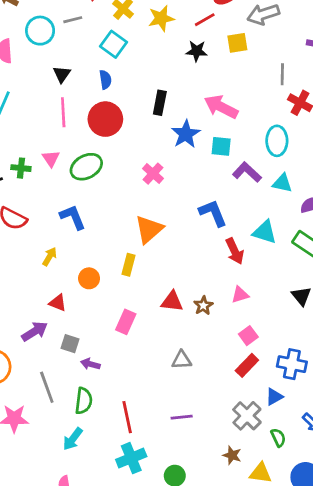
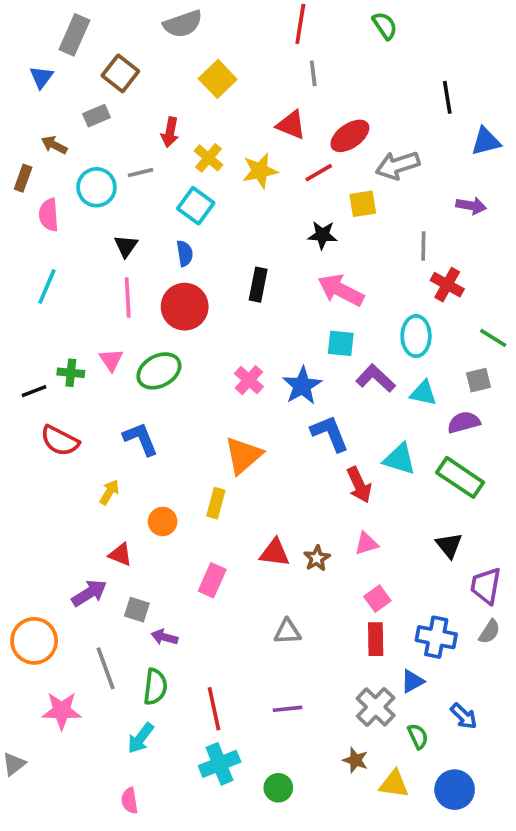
black star: (197, 51) -> (322, 235), moved
blue star: (186, 134) -> (302, 386), moved
red rectangle: (247, 365) -> (376, 639), turned -45

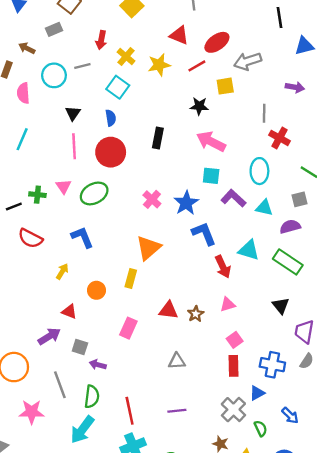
cyan arrow: (141, 738) -> (82, 430), size x1.4

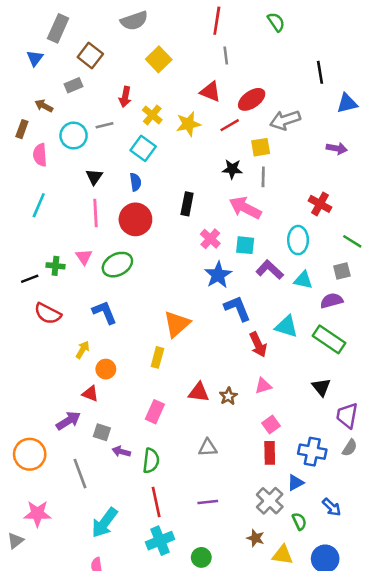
gray line: (264, 113) -> (263, 177), moved
pink cross: (152, 199) -> (210, 239), moved
orange circle: (96, 290) -> (106, 369), moved
green semicircle: (92, 397) -> (151, 461), moved
pink star: (32, 412) -> (37, 514), moved

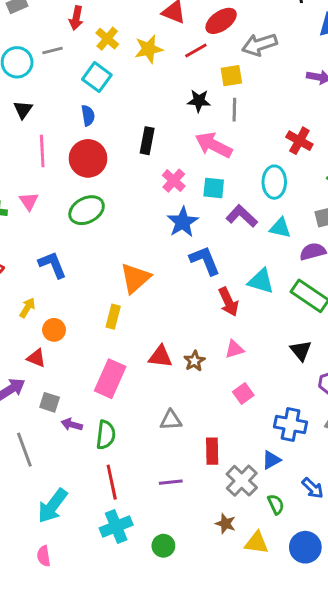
black triangle: (94, 177) -> (23, 110), moved
green ellipse: (117, 265) -> (87, 210), moved
pink rectangle: (155, 412) -> (110, 379), size x1.4
red rectangle: (270, 453) -> (212, 451), moved

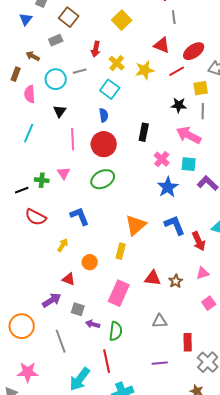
blue L-shape: (205, 260) -> (175, 225), moved
orange circle: (54, 330) -> (90, 262), moved
red line: (112, 482) -> (107, 361), moved

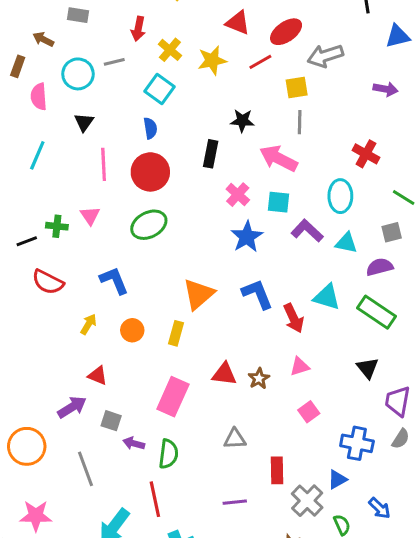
gray rectangle: (56, 40) -> (78, 15), turned 32
black star: (179, 105) -> (242, 121), moved
orange circle: (90, 262) -> (132, 330), moved

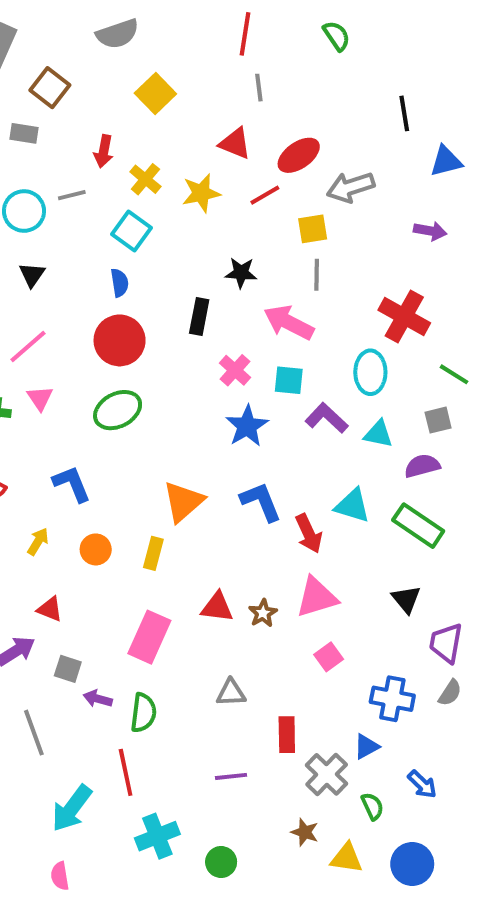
red cross: (366, 154) -> (404, 317), size x1.4
pink line: (104, 164) -> (28, 346), moved, turned 52
pink triangle: (300, 366) -> (317, 597), size x1.6

